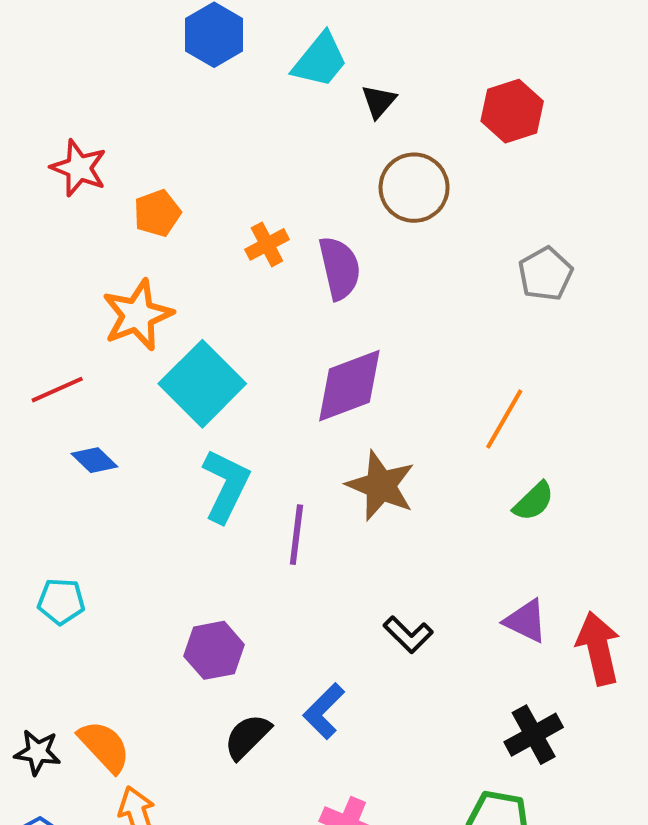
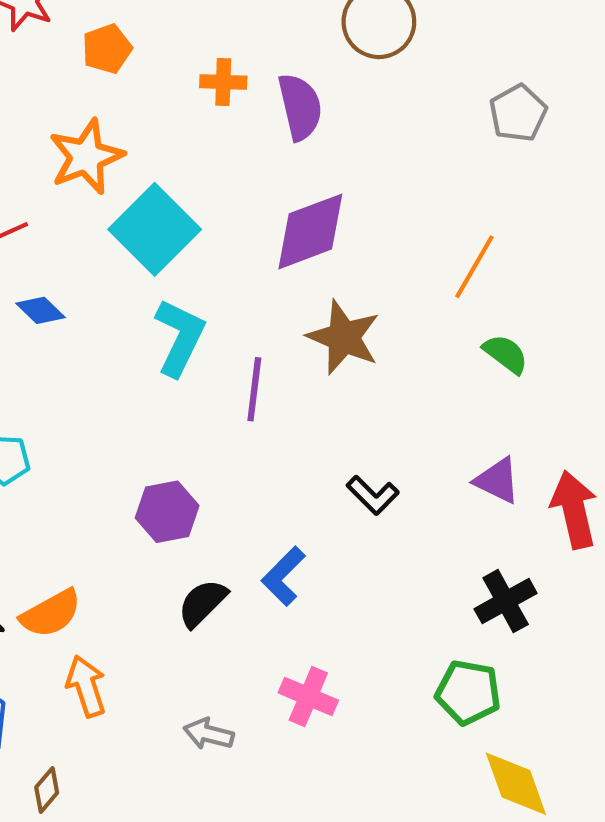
orange cross: (267, 244) -> (223, 82), turned 30
green semicircle: (534, 501) -> (506, 354), turned -99
orange semicircle: (104, 746) -> (51, 613), turned 104

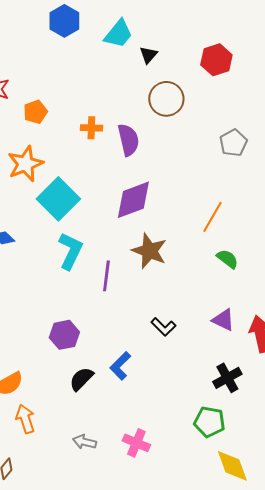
pink cross: (308, 697) -> (136, 443), moved

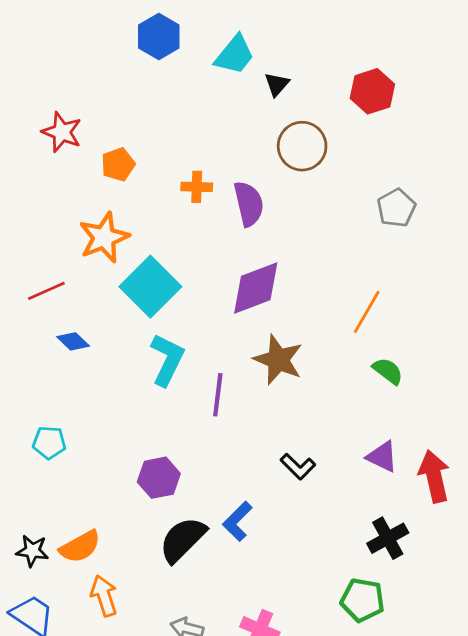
black semicircle: (81, 379) -> (183, 540), size x1.4

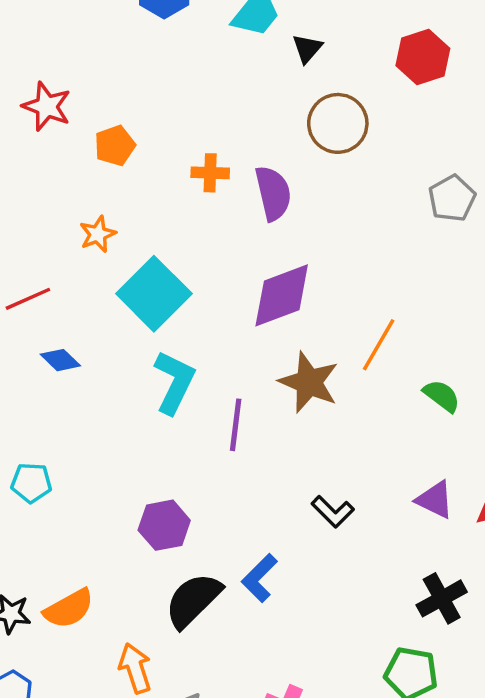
orange star: (104, 237) -> (98, 234), size x0.6
orange line: (367, 312) -> (379, 345), moved
orange arrow: (104, 596) -> (135, 668), moved

